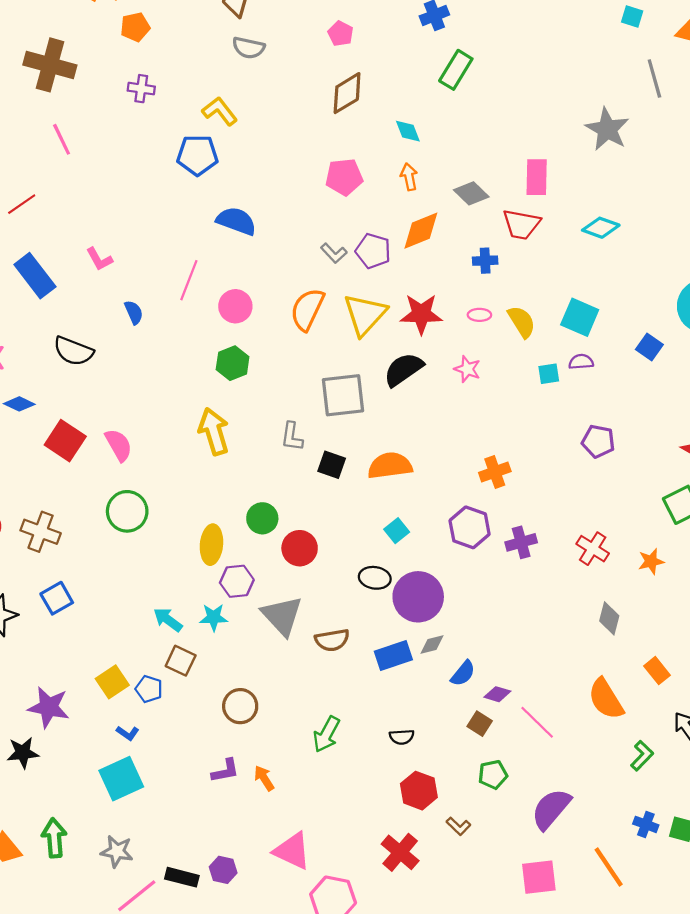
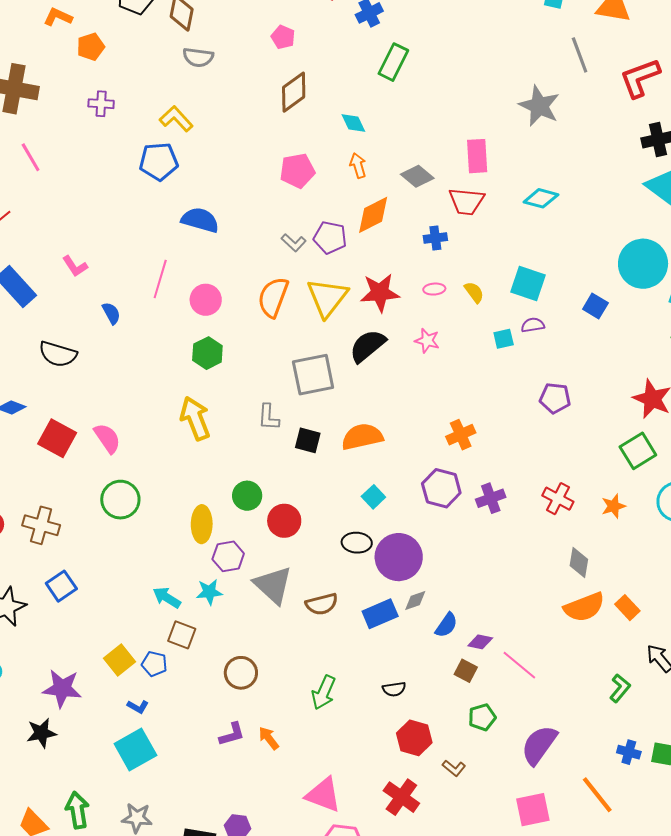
yellow semicircle: (522, 322) -> (474, 292), size x0.7
orange semicircle: (606, 699) -> (584, 607), moved, turned -75
pink triangle: (292, 851) -> (323, 795), moved

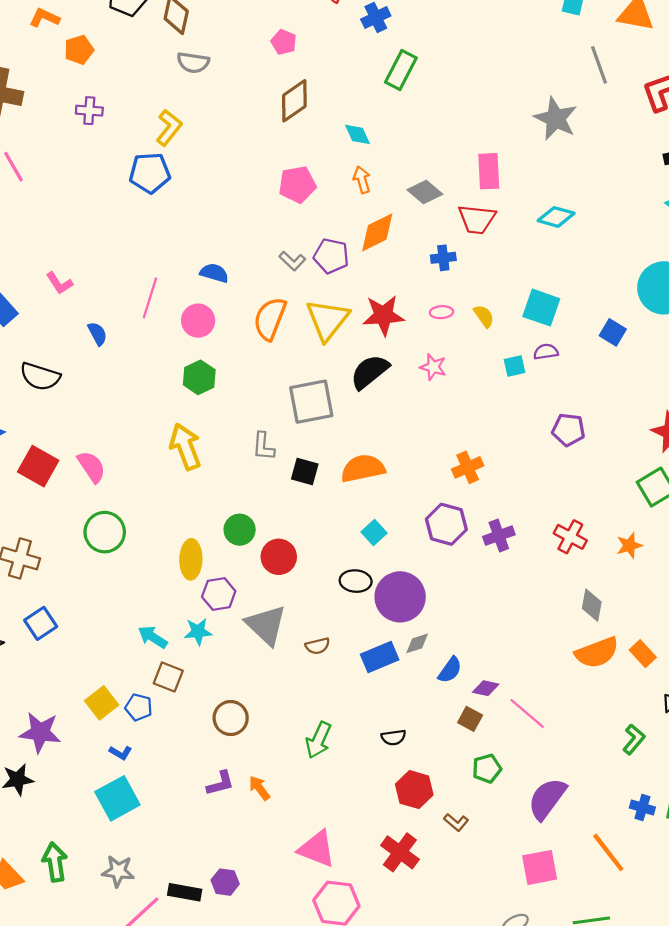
yellow L-shape: (176, 119) -> (169, 128), turned 80
blue semicircle: (200, 220) -> (214, 273), moved, size x0.7
brown semicircle: (322, 604) -> (318, 646), size x0.7

